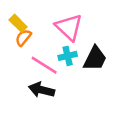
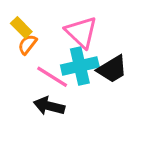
cyan cross: (68, 56) -> (80, 66), size x1.6
black trapezoid: (95, 59) -> (112, 69), turned 32

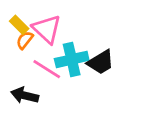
pink triangle: (81, 32) -> (47, 29), moved
black arrow: (49, 106) -> (25, 95), moved

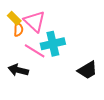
orange semicircle: (25, 40) -> (18, 29), turned 144
black trapezoid: (101, 62) -> (87, 70), moved

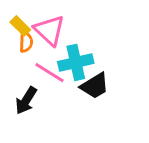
black arrow: (18, 70) -> (26, 100), turned -72
black trapezoid: (87, 70) -> (95, 86), moved

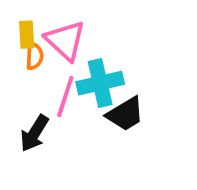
yellow rectangle: (20, 26) -> (27, 35), turned 42
pink line: (49, 73) -> (65, 97), turned 76

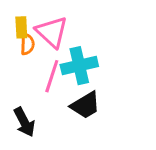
black trapezoid: (125, 114) -> (85, 105), moved
black arrow: (34, 133) -> (24, 122), moved, turned -60

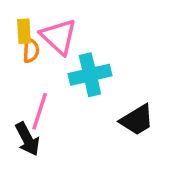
pink line: (52, 76) -> (40, 111), moved
black trapezoid: (85, 105) -> (137, 120), moved

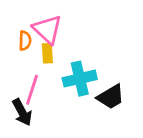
yellow rectangle: (24, 31) -> (47, 53), moved
cyan cross: (90, 75) -> (80, 79), moved

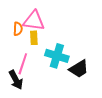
pink triangle: (47, 29) -> (34, 21), turned -35
cyan cross: (80, 79) -> (57, 56), turned 30

